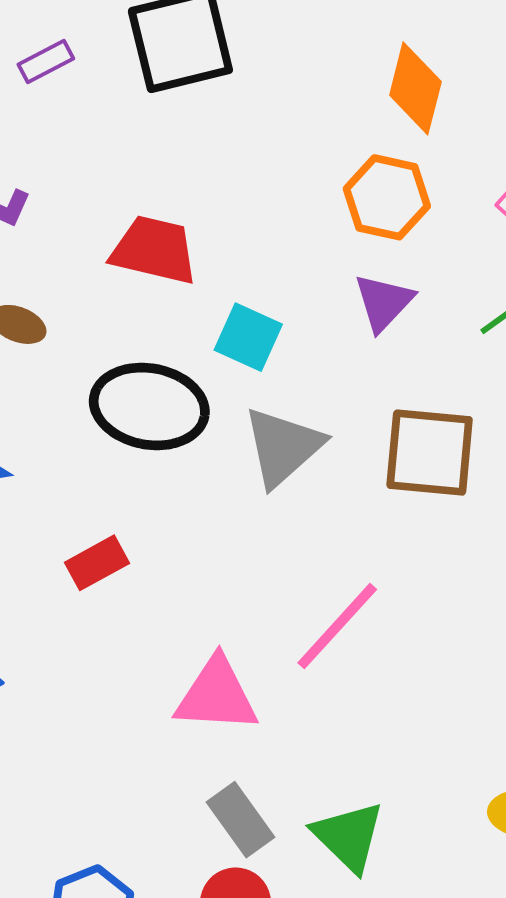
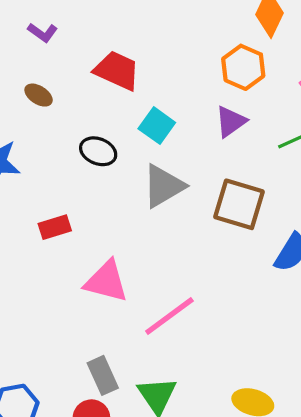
black ellipse: (149, 406) -> (98, 151), size x0.6
pink line: (337, 626) -> (169, 316), moved
pink triangle: (216, 695) -> (106, 281), moved

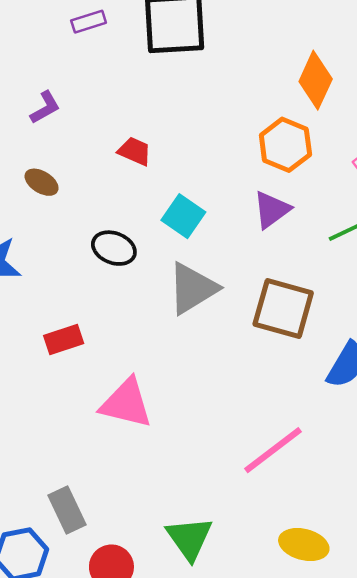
purple L-shape: (43, 33) -> (45, 107), turned -64
red trapezoid: (117, 71) -> (135, 151), size x0.6
pink line: (169, 316) -> (273, 450), moved
gray rectangle: (103, 375) -> (67, 510), moved

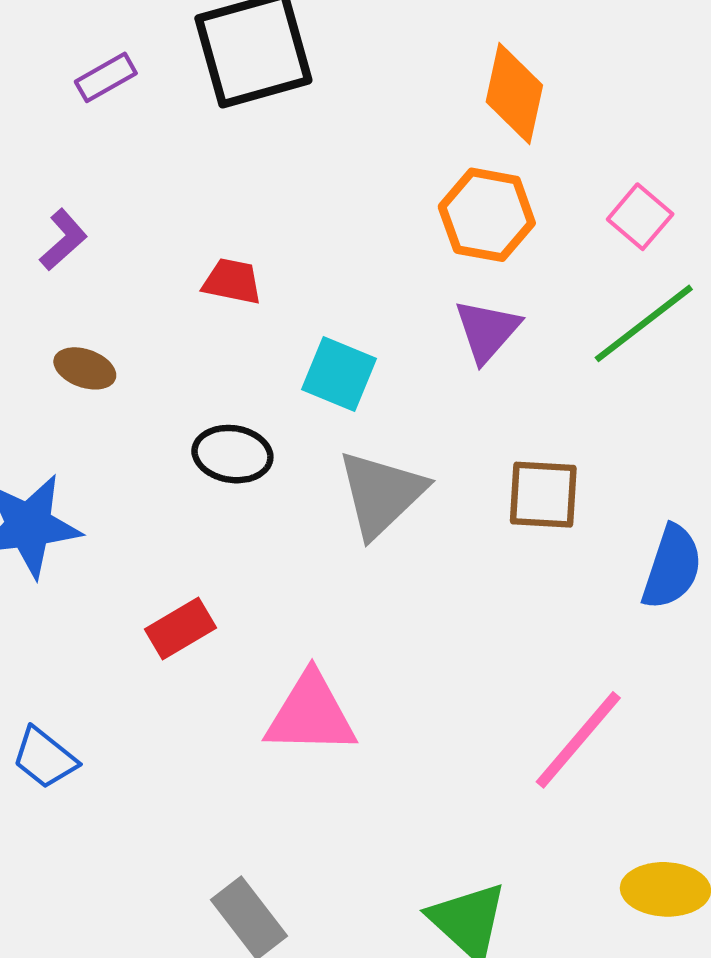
brown square: (283, 308) -> (543, 495), size x0.7

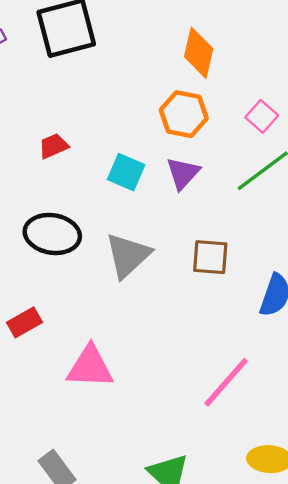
red trapezoid: (232, 281) -> (54, 146), turned -36
cyan square: (339, 374) -> (126, 172), moved
black ellipse: (232, 454) -> (52, 234), size x1.4

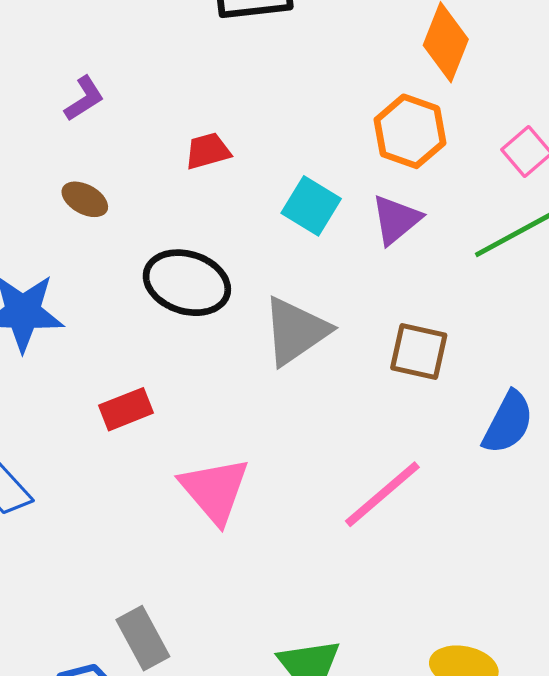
pink triangle: (90, 367) -> (215, 490), turned 39
pink line: (226, 382) -> (382, 494), moved

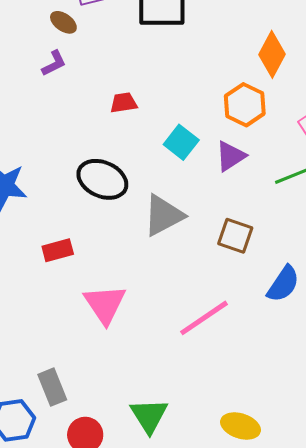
brown ellipse: (85, 199) -> (63, 22), moved

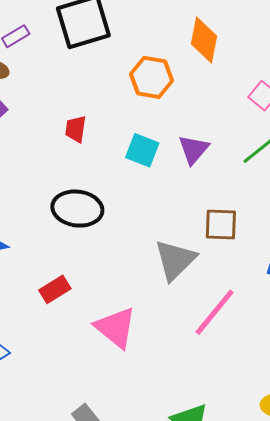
red trapezoid: (124, 103) -> (76, 129), turned -56
orange hexagon: (245, 105) -> (152, 77), moved
gray triangle: (164, 215) -> (175, 260), moved

